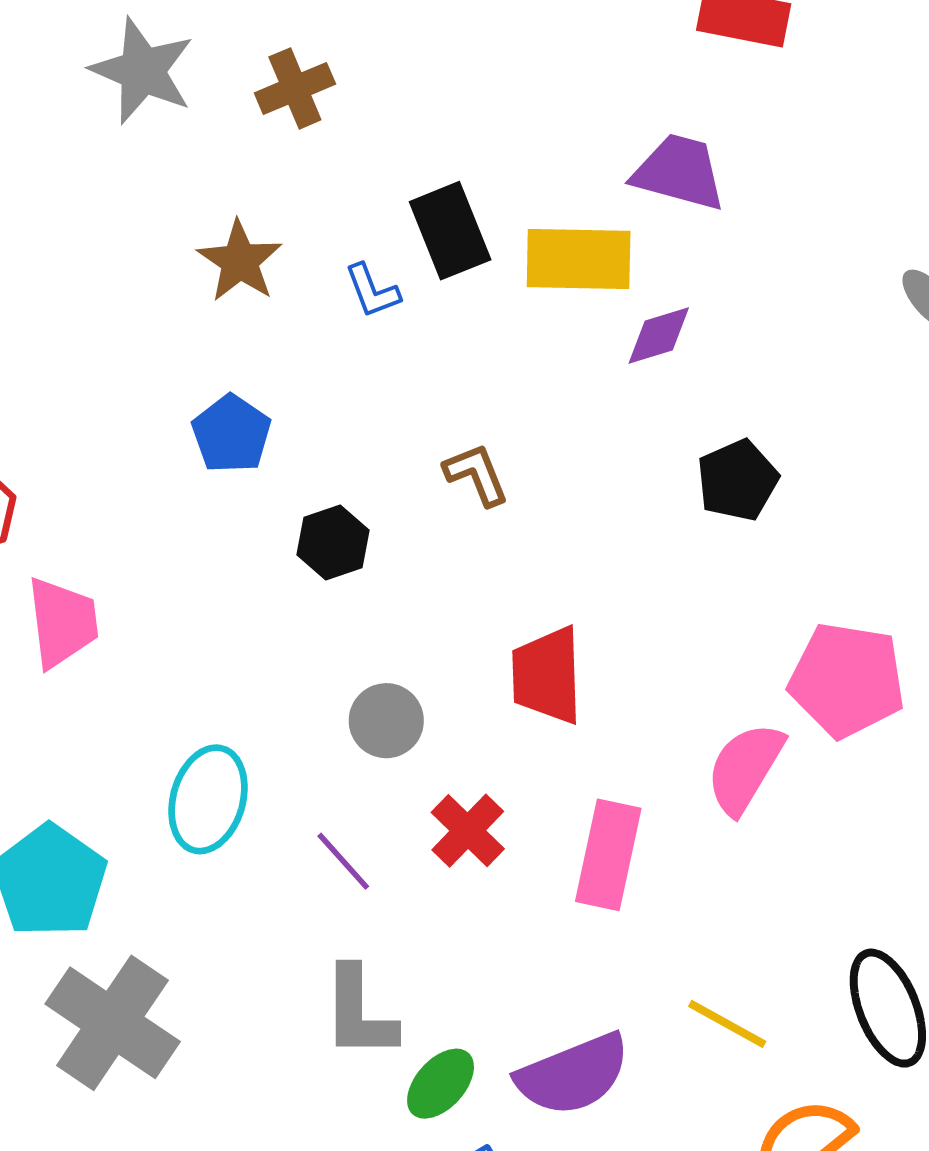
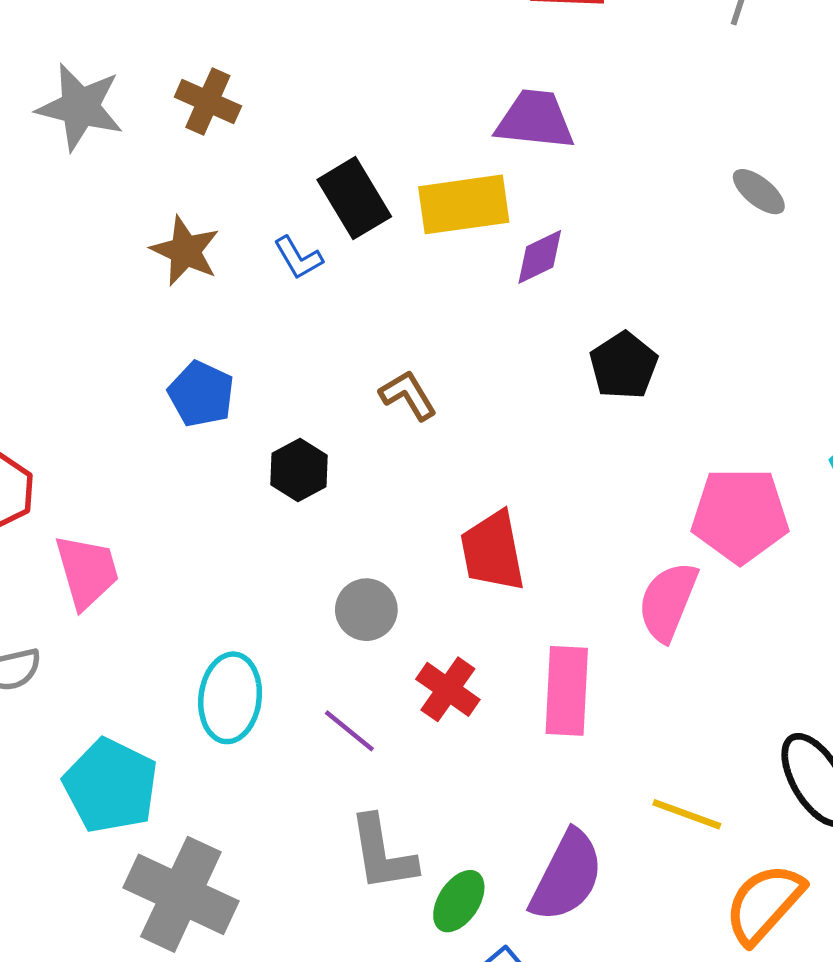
brown cross: (295, 88) -> (208, 102), turned -34
purple semicircle: (573, 1074) -> (567, 876), turned -32

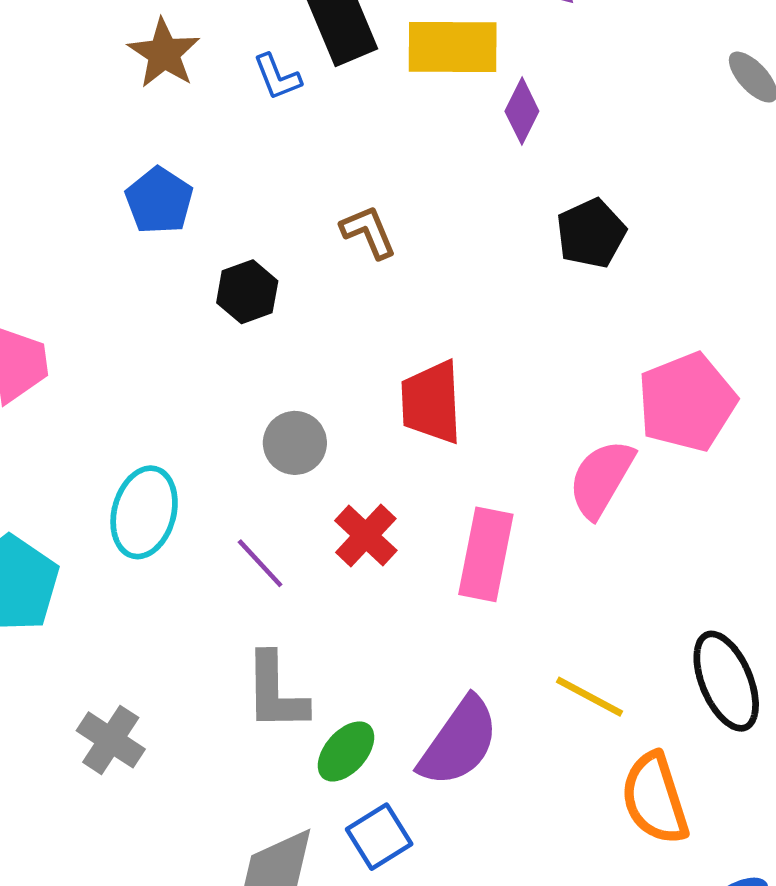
purple diamond: (540, 257) -> (522, 111), turned -46
pink pentagon: (740, 515) -> (687, 402), turned -30
gray cross: (181, 894) -> (111, 740), moved, size x0.6
orange semicircle: (764, 904) -> (655, 799), turned -68

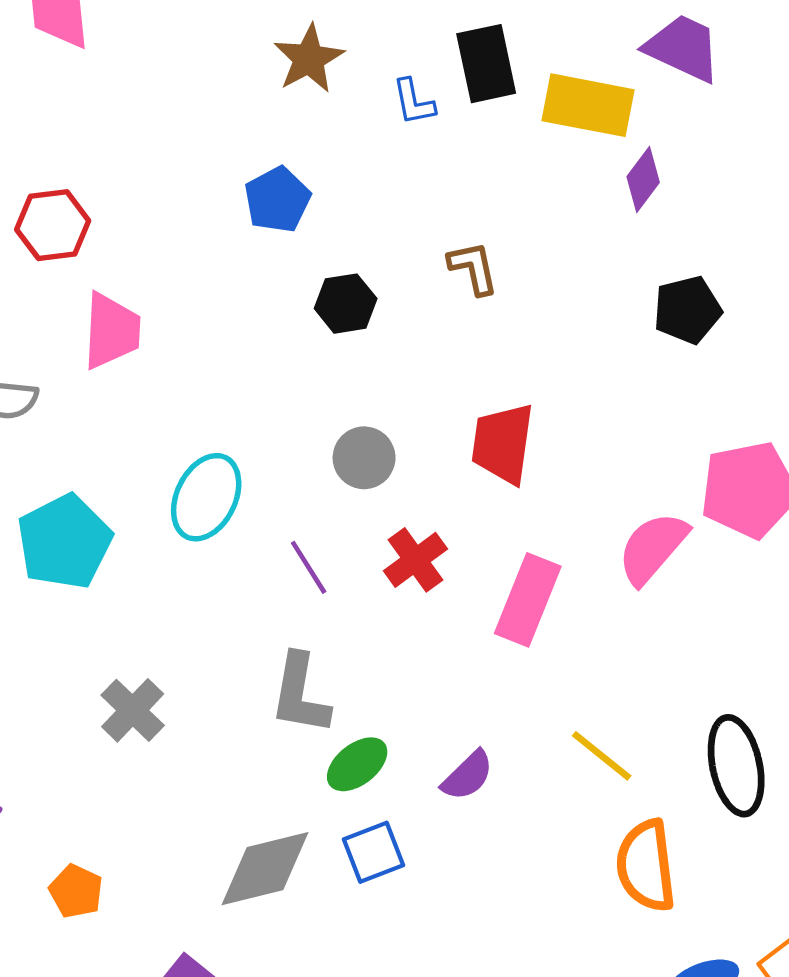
purple semicircle: (459, 742) -> (468, 776), size x0.6

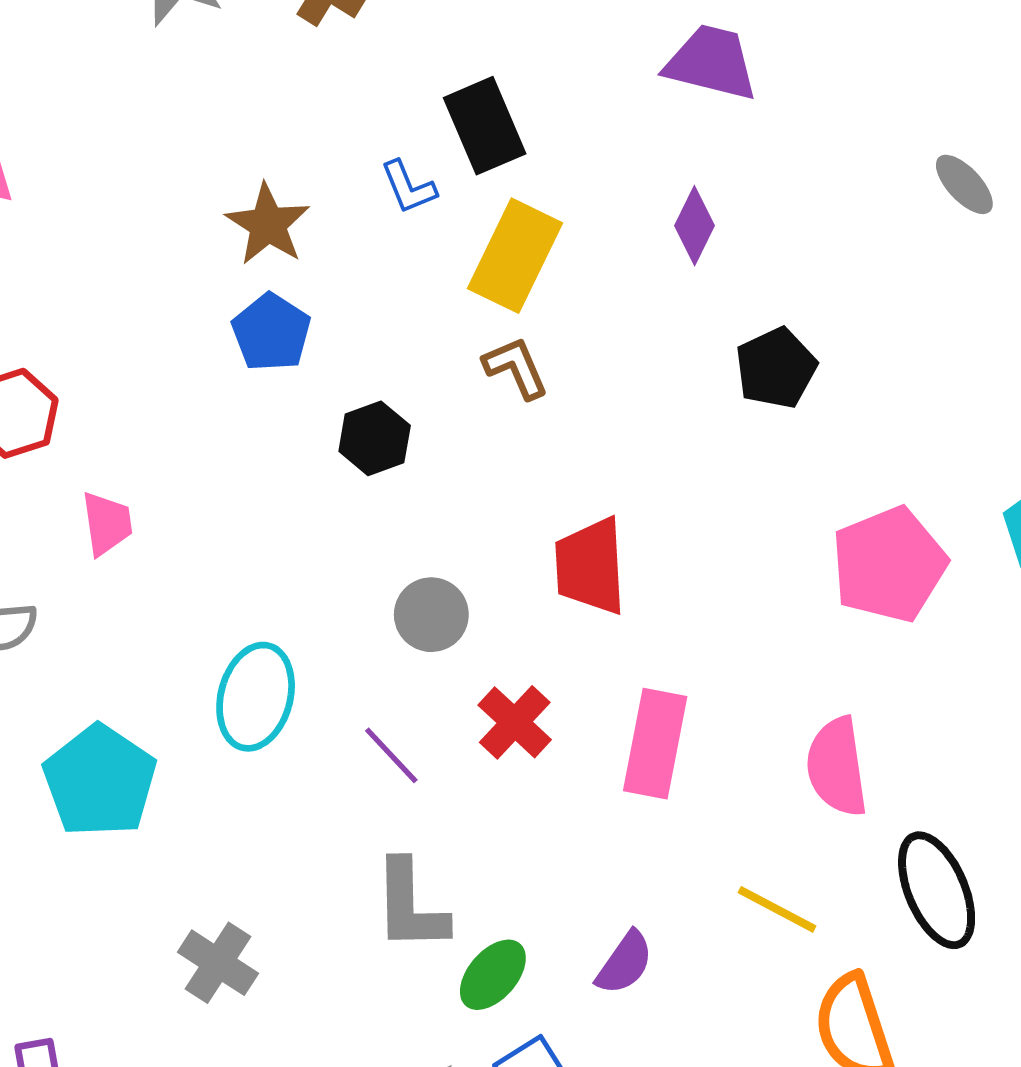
brown star: (309, 59) -> (268, 224), moved
yellow rectangle: (588, 105) -> (515, 256), moved, turned -64
pink trapezoid: (111, 331) -> (107, 524), size x0.7
pink semicircle: (653, 548) -> (837, 767), moved, turned -38

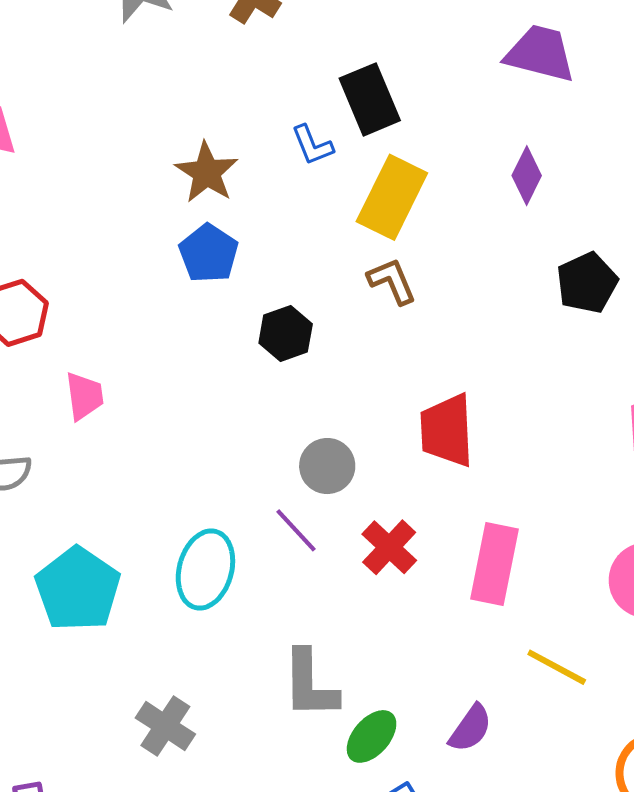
cyan ellipse: (256, 697) -> (205, 569), moved
purple line: (391, 755) -> (296, 530), moved
yellow line: (777, 909) -> (557, 667), moved

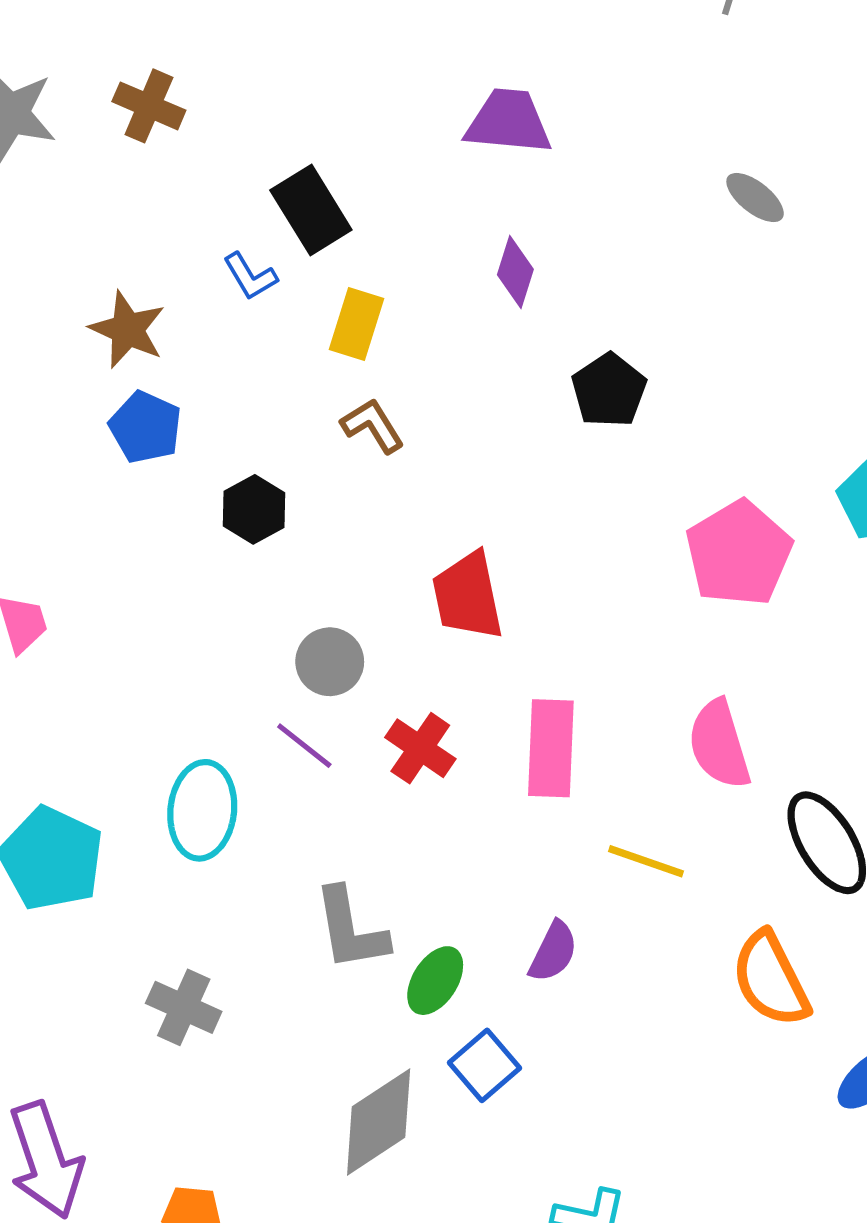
yellow rectangle: (392, 197) -> (357, 324), size x0.7

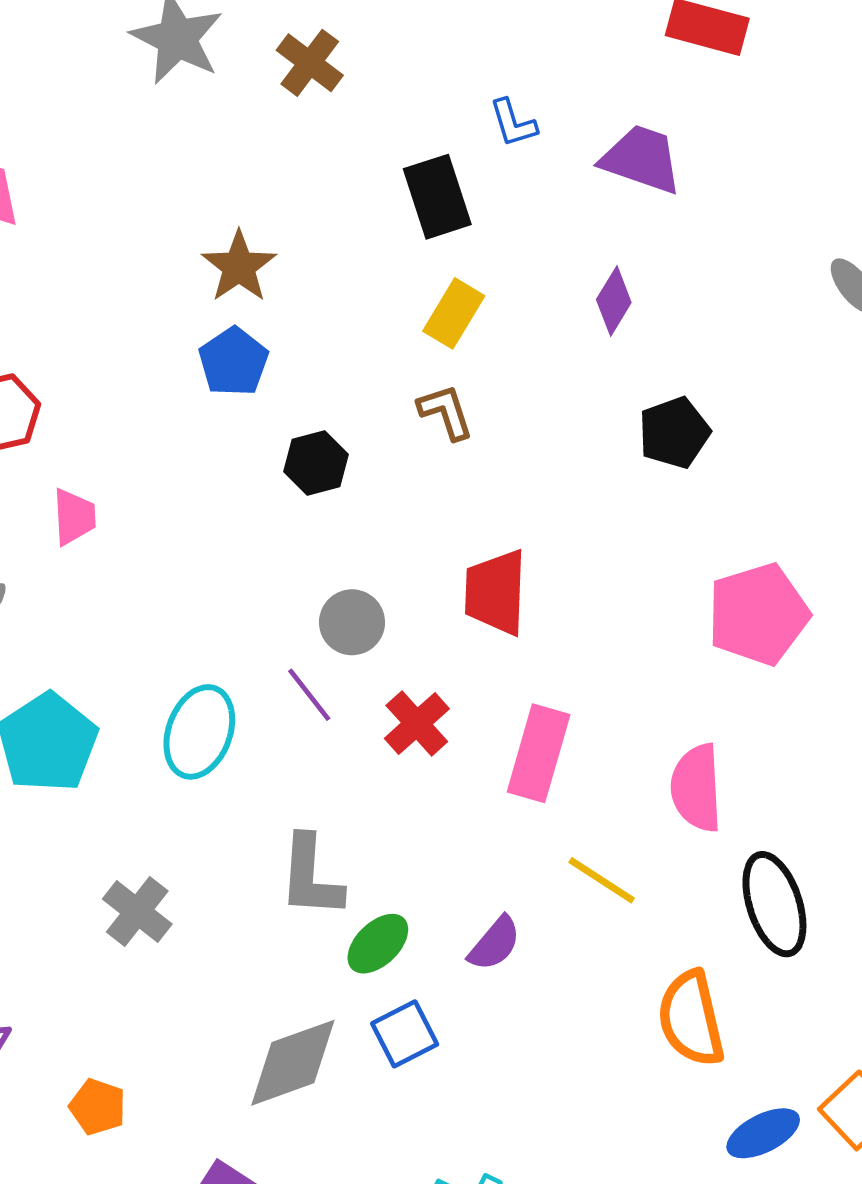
blue L-shape: (250, 276) -> (513, 123), moved

